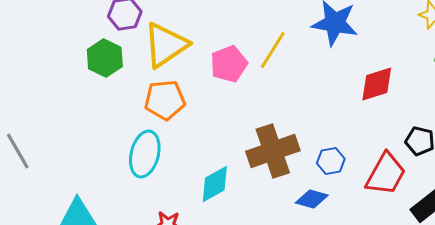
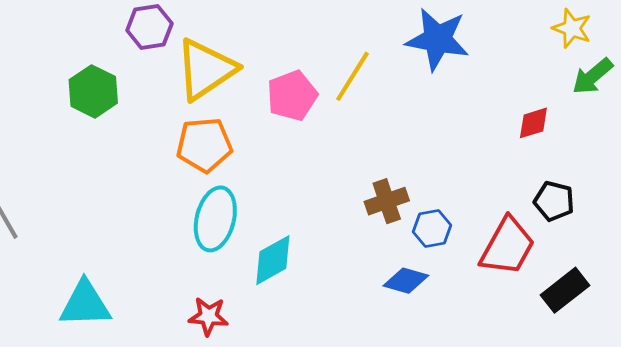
green hexagon: (105, 58) -> (93, 91), moved
red diamond: (377, 84) -> (533, 123), moved, size x0.7
brown cross: (273, 151) -> (387, 201), moved, size x0.6
cyan ellipse: (145, 154) -> (215, 219), moved

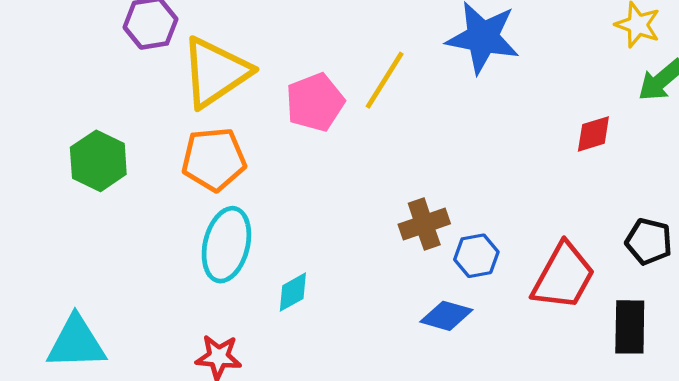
green hexagon: (93, 91) -> (98, 161), moved
black pentagon: (554, 201) -> (649, 241), moved
cyan diamond: (273, 260) -> (293, 292), size x0.7
black rectangle: (565, 290) -> (630, 327), turned -51

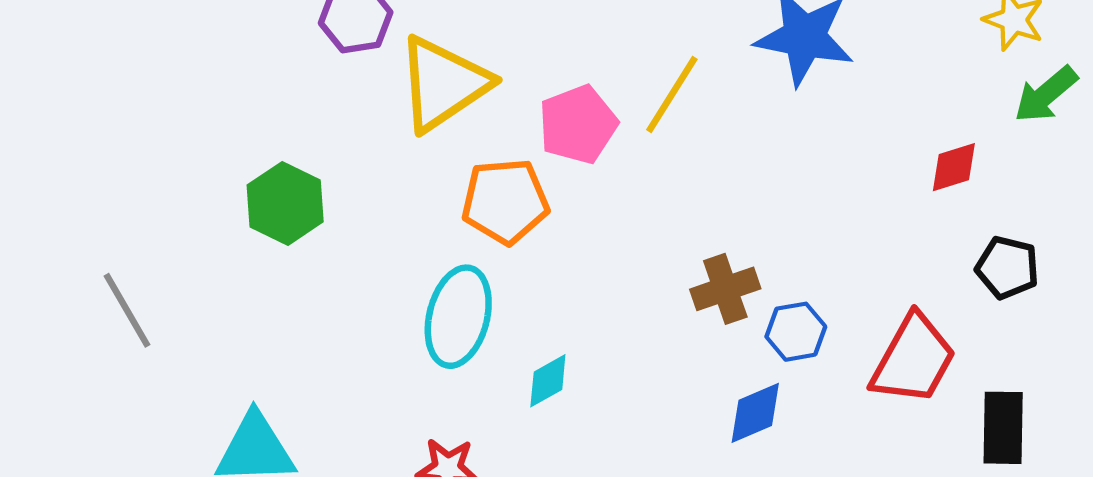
orange pentagon: (214, 159) -> (505, 201), moved
black pentagon: (649, 241) -> (1007, 268), moved
blue diamond: (446, 316) -> (755, 413), turned -39

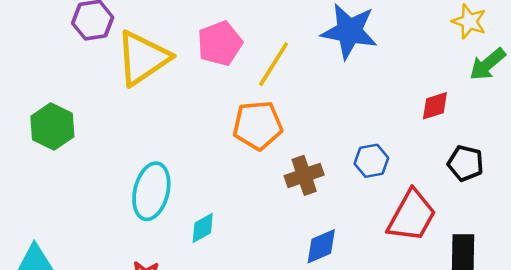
pink pentagon: (578, 124) -> (220, 43), moved
orange pentagon: (505, 201) -> (258, 125), moved
blue hexagon: (796, 332) -> (371, 161), moved

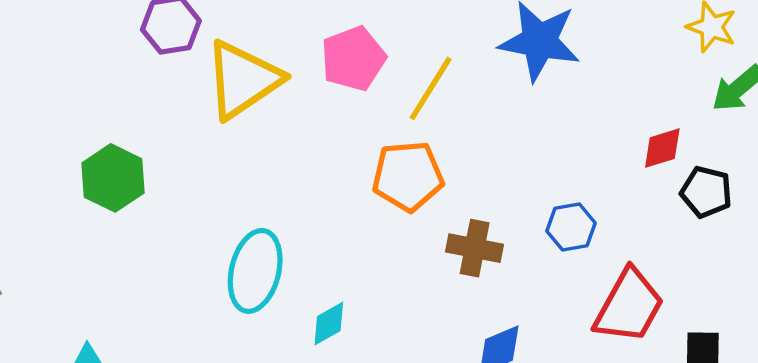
black pentagon: (465, 163) -> (706, 192), moved
brown cross: (304, 175) -> (475, 248), turned 30

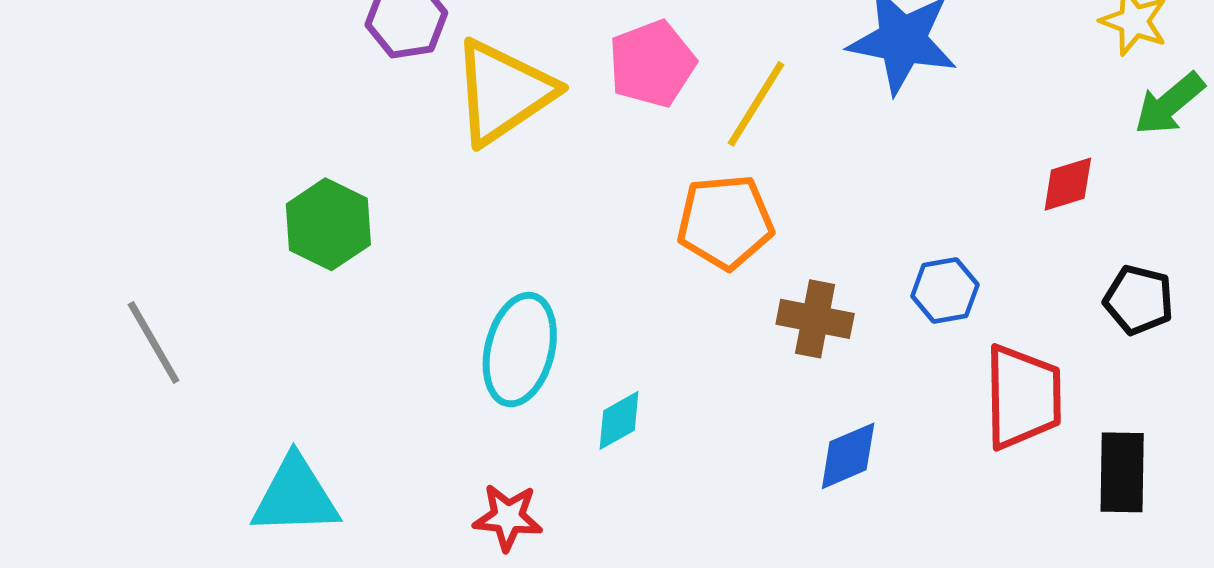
black pentagon: (706, 192) -> (1139, 300), moved
red trapezoid: (629, 306) -> (1023, 397), turned -30

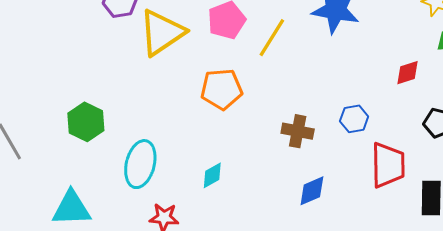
orange pentagon: (725, 222) -> (222, 89), moved
green hexagon: (328, 224) -> (86, 122), moved
cyan ellipse: (520, 350) -> (140, 164), moved

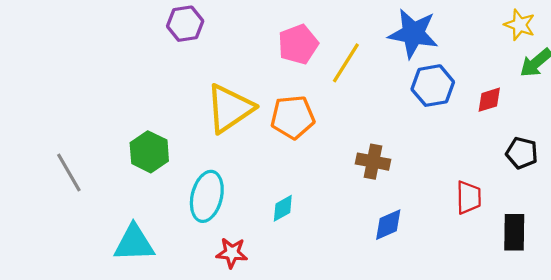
yellow triangle: (162, 33) -> (230, 108), moved
blue hexagon: (354, 119) -> (433, 86), moved, size x1.4
red trapezoid: (388, 165) -> (469, 197), size x0.7

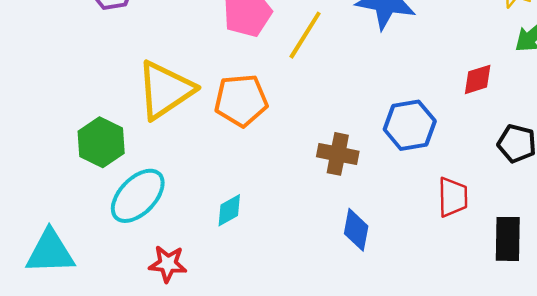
blue hexagon: (433, 86) -> (410, 125), moved
green hexagon: (149, 152) -> (101, 142), moved
cyan ellipse: (207, 196) -> (138, 196), turned 30
blue diamond: (388, 225) -> (356, 230), turned -56

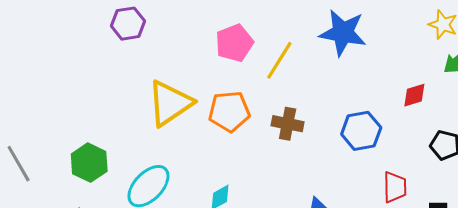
green hexagon: (101, 142) -> (89, 163), moved
brown cross: (338, 154) -> (288, 124), moved

